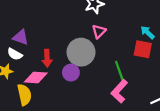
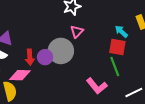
green line: (120, 71) -> (115, 66), moved
purple circle: (71, 73) -> (45, 57), moved
pink L-shape: (119, 91) -> (97, 86), turned -80

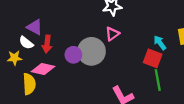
red arrow: (30, 57) -> (47, 44), moved
green line: (115, 66) -> (158, 80), moved

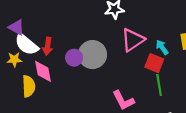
purple triangle: (35, 27) -> (16, 27), moved
pink triangle: (112, 34) -> (133, 40), moved, size x1.6
white semicircle: (26, 43) -> (26, 44), size x1.6
pink diamond: (43, 69) -> (43, 71), turned 65

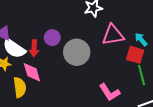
pink triangle: (133, 40) -> (113, 35), turned 30
purple circle: (74, 58) -> (52, 38), moved

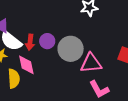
pink triangle: (113, 35) -> (91, 63), moved
purple circle: (52, 38) -> (47, 41), moved

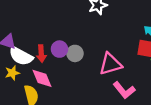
gray circle: (71, 49) -> (75, 53), moved, size x0.6

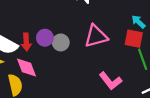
pink triangle: (110, 64) -> (96, 36), moved

